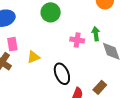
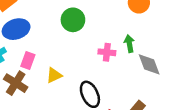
pink rectangle: (12, 44) -> (28, 60), turned 32

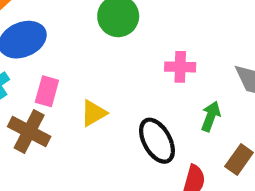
green arrow: (129, 44) -> (211, 116), moved, turned 35

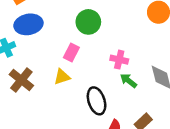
pink rectangle: (47, 91) -> (71, 53), moved
green arrow: (211, 116) -> (128, 81), moved, turned -84

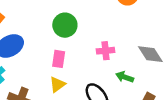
green arrow: (128, 81) -> (125, 77), moved

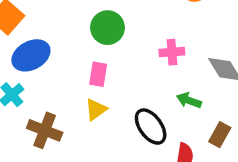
pink cross: (106, 51) -> (172, 52), moved

